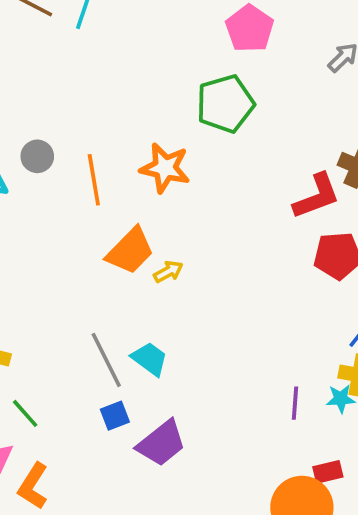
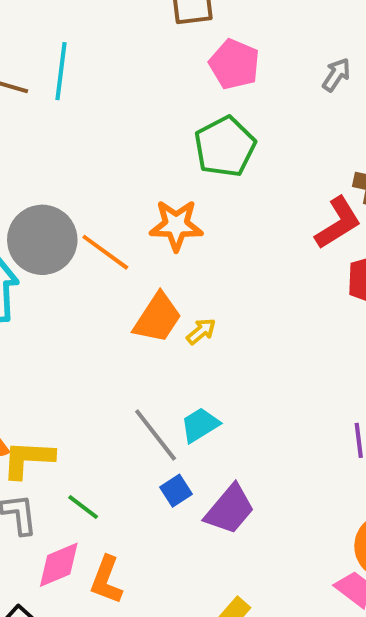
gray circle: (37, 156) -> (42, 240), size x2.0
orange line: (94, 180) -> (105, 252), turned -33
cyan trapezoid: (150, 359) -> (200, 425), turned -57

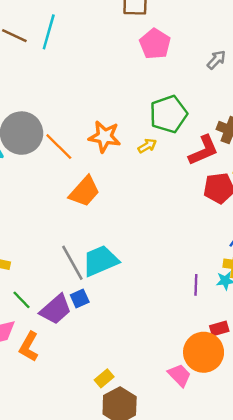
green pentagon: (225, 147) -> (168, 114), moved
yellow arrow: (201, 331) -> (147, 146), moved
cyan trapezoid: (200, 425) -> (100, 261), size x1.5
purple trapezoid: (230, 509) -> (56, 309), moved

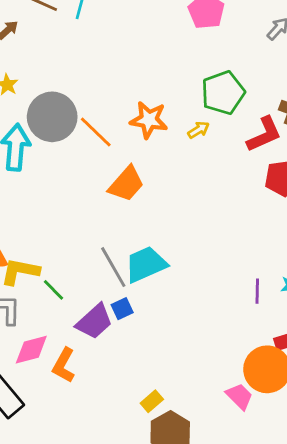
green line: (21, 300) -> (54, 290), moved

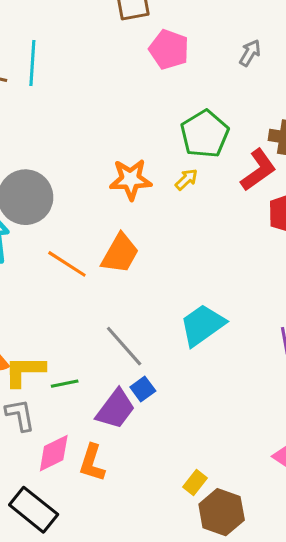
orange line: (96, 132) -> (67, 264), moved
cyan trapezoid: (146, 264) -> (202, 325), moved
green line: (54, 290) -> (65, 384), turned -45

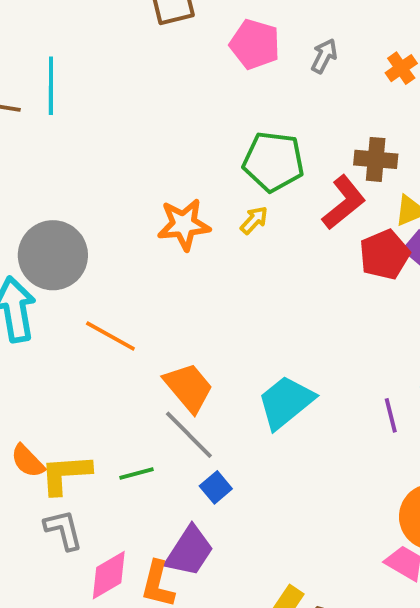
pink pentagon: (169, 49) -> (255, 44), moved
green pentagon: (205, 134) -> (273, 161), turned -30
orange trapezoid: (120, 253) -> (189, 388), moved, turned -66
green line: (65, 384) -> (136, 474), moved
purple trapezoid: (116, 409) -> (189, 551), moved

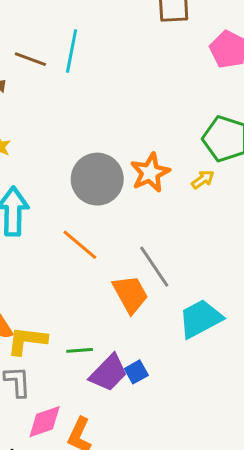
orange star: (184, 225) -> (150, 173), turned -30
gray circle: (53, 255) -> (97, 179), moved
gray line: (189, 435) -> (154, 267), moved
purple trapezoid: (189, 551) -> (108, 373), moved

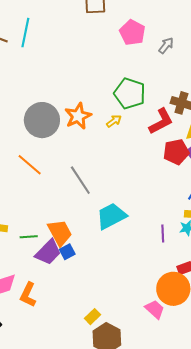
orange trapezoid: (130, 294) -> (60, 233), moved

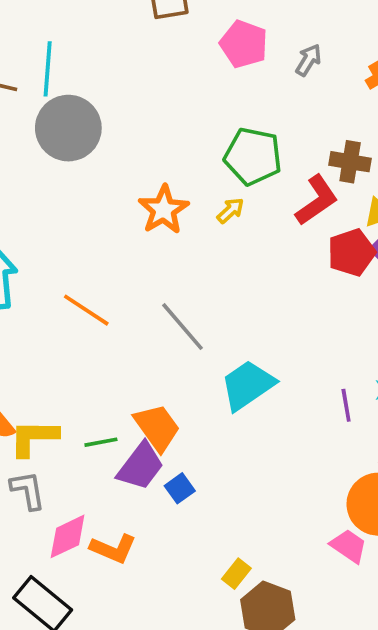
gray circle: (42, 120) -> (68, 128), moved
blue square: (67, 252) -> (180, 488), moved
orange L-shape: (28, 295) -> (113, 549), turned -85

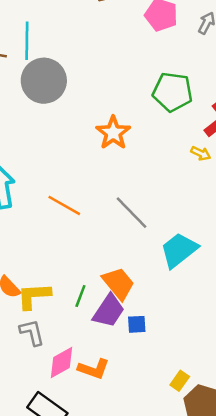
yellow arrow: (230, 211) -> (201, 153), moved, turned 72
green line: (101, 442) -> (80, 296), turned -55
blue square: (180, 488) -> (137, 324), turned 36

